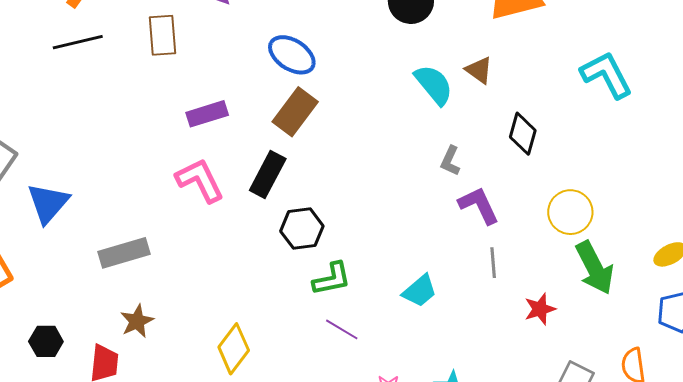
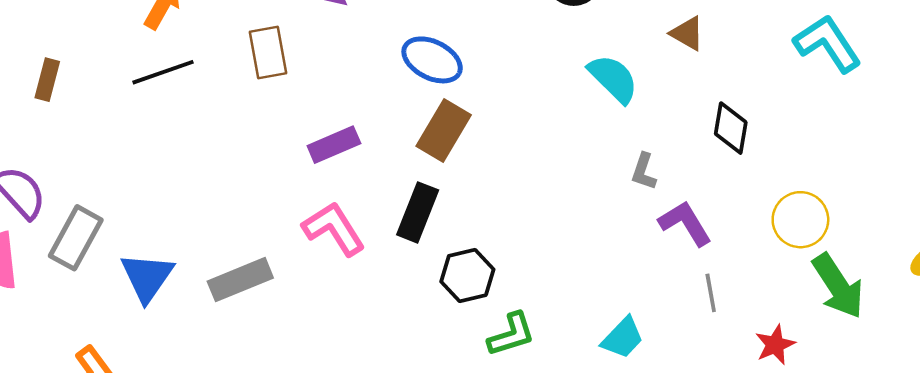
brown triangle: (479, 70) -> (687, 33), moved
gray rectangle: (124, 253) -> (240, 280), moved

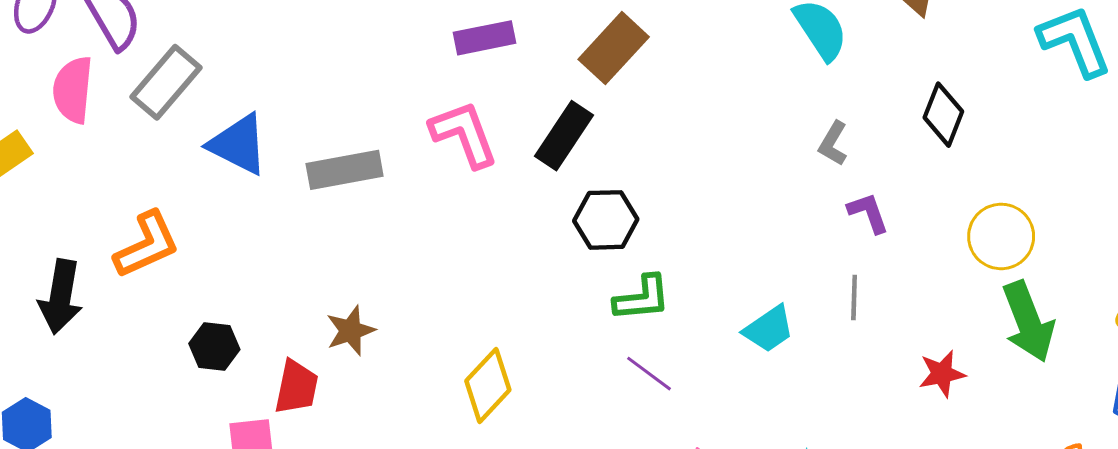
purple L-shape: (685, 223) -> (868, 213), size x0.7
blue triangle: (147, 277) -> (238, 144), turned -50
gray line: (711, 293) -> (854, 298), moved

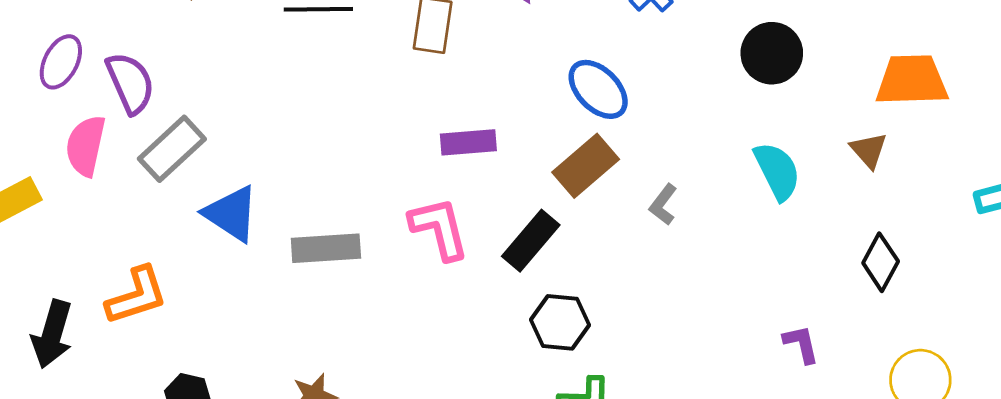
gray L-shape: (833, 143) -> (663, 205), moved

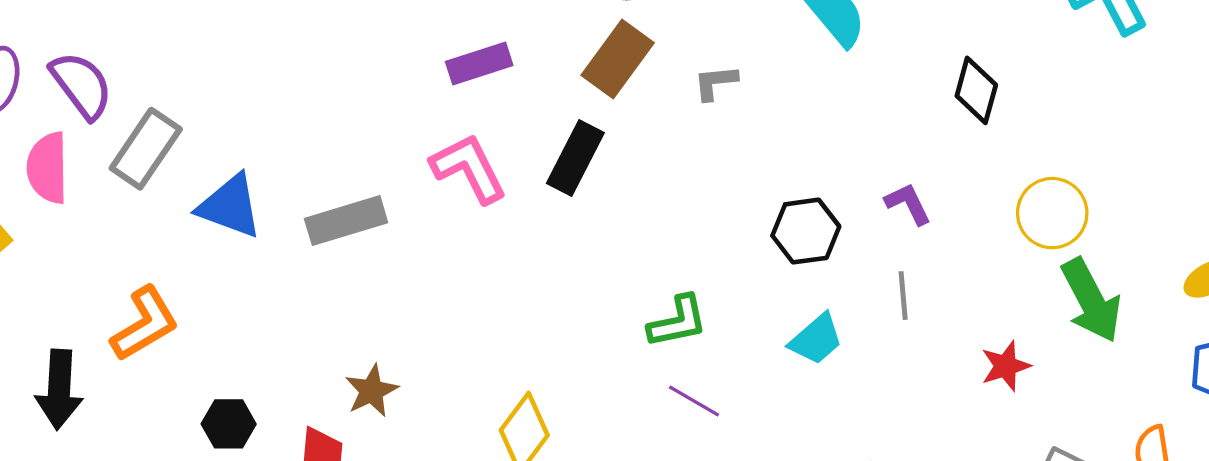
gray L-shape: (663, 205) -> (715, 82), turned 60
black hexagon: (560, 322) -> (806, 231), moved

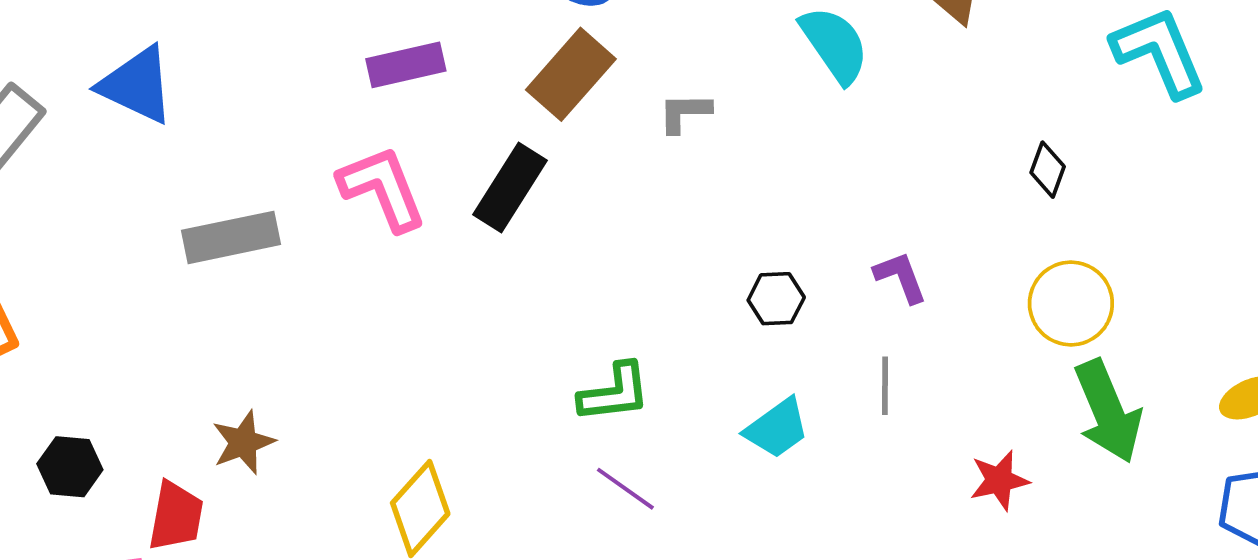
black diamond: (976, 90) -> (1048, 170), moved, size x0.7
blue triangle: (230, 206) -> (137, 85), moved
black hexagon: (806, 231) -> (776, 299), size x0.7

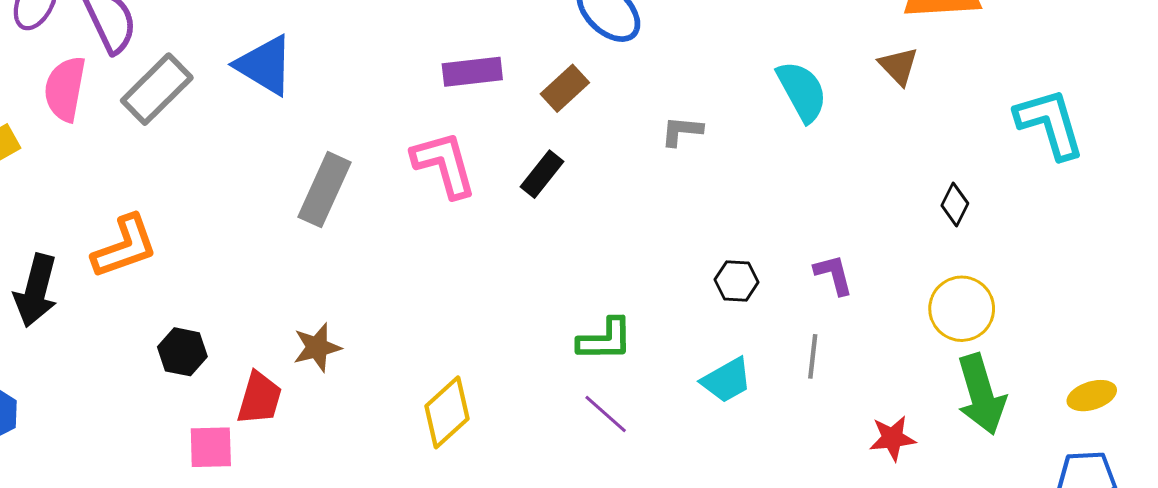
brown rectangle: (571, 74) -> (565, 88), moved, size x0.7
black rectangle: (510, 187) -> (542, 174), size x0.7
gray rectangle: (231, 237) -> (324, 190), turned -60

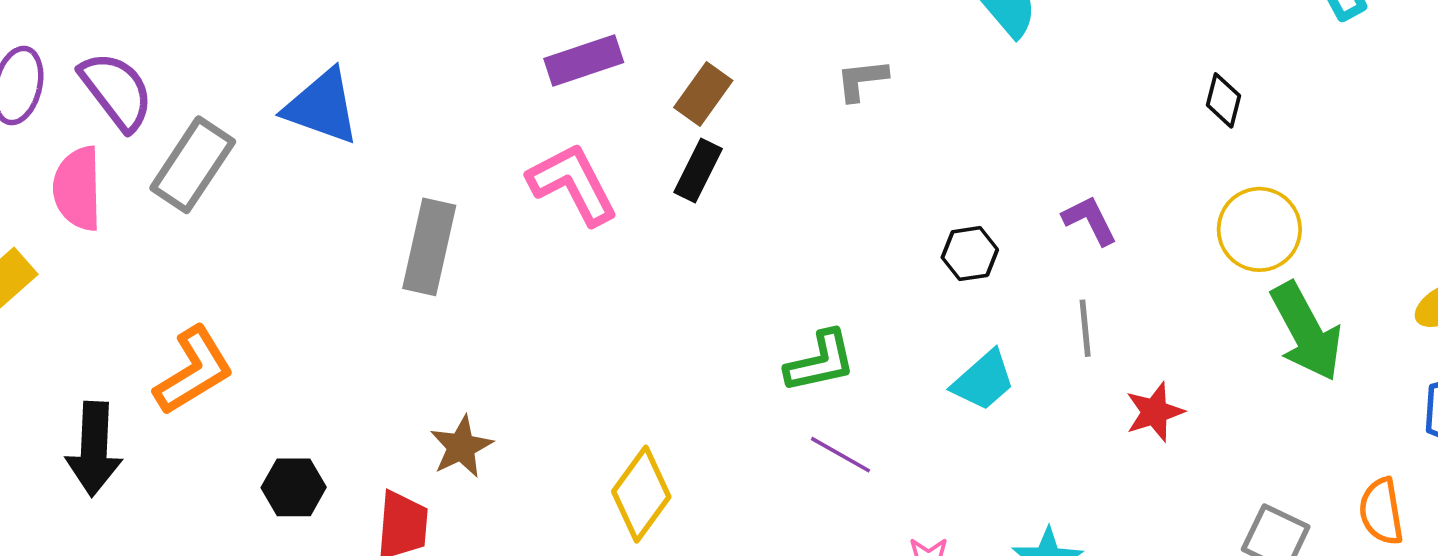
brown rectangle: (565, 88) -> (703, 94), moved
red star: (892, 438) -> (1155, 412), moved

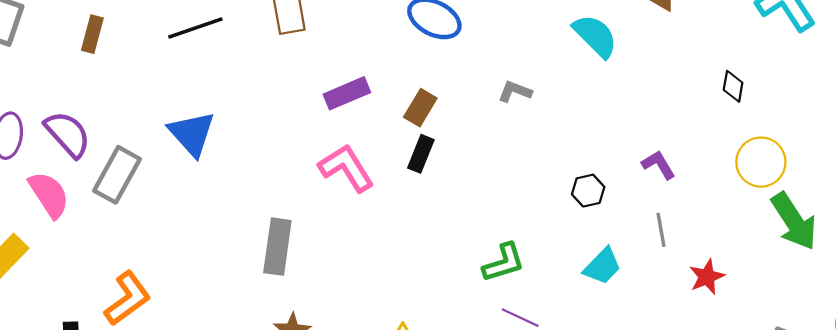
gray L-shape: (862, 80) -> (515, 92), turned 32
blue triangle: (322, 107) -> (192, 134), turned 33
pink semicircle: (78, 189) -> (49, 195), turned 153
gray rectangle: (429, 247) -> (277, 247), moved

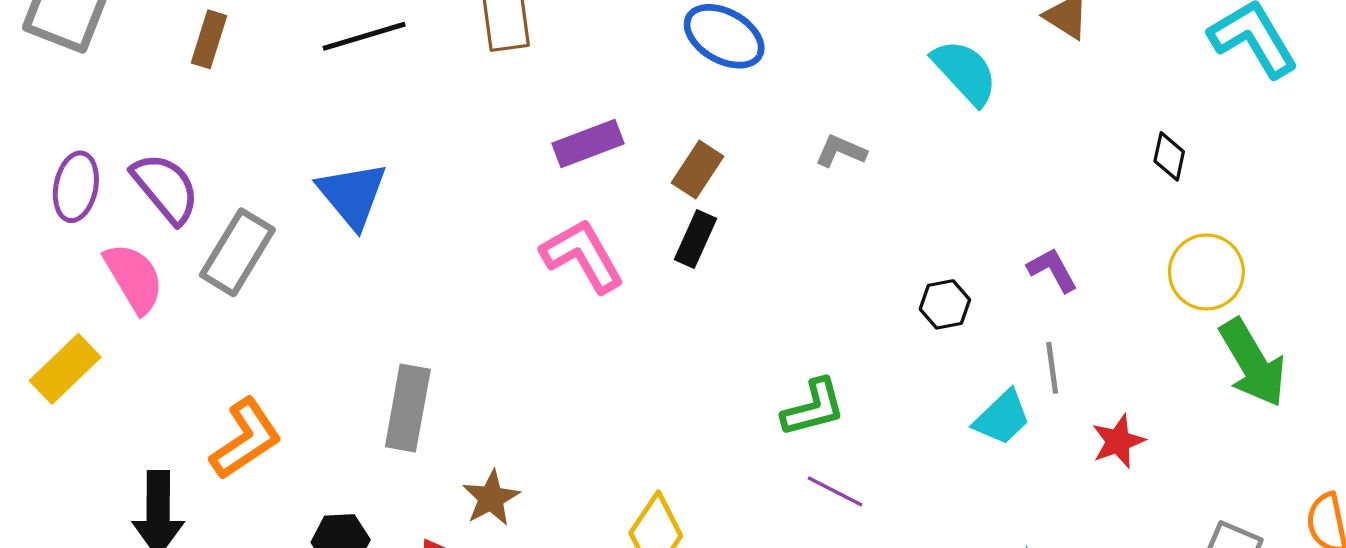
gray rectangle: (277, 247) -> (408, 408), moved
cyan trapezoid: (602, 266) -> (1002, 418), moved

